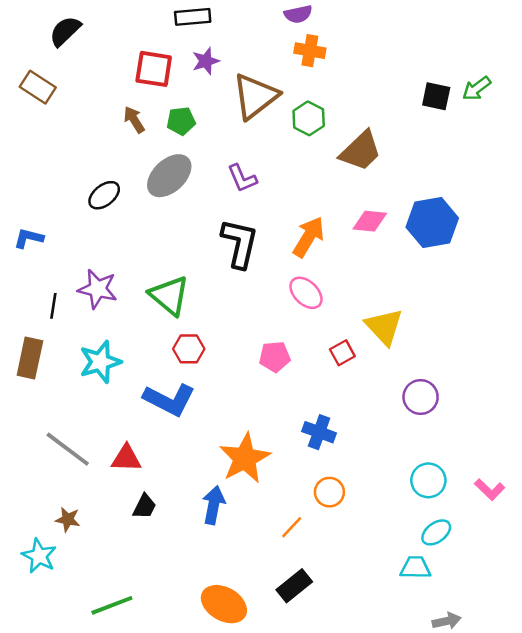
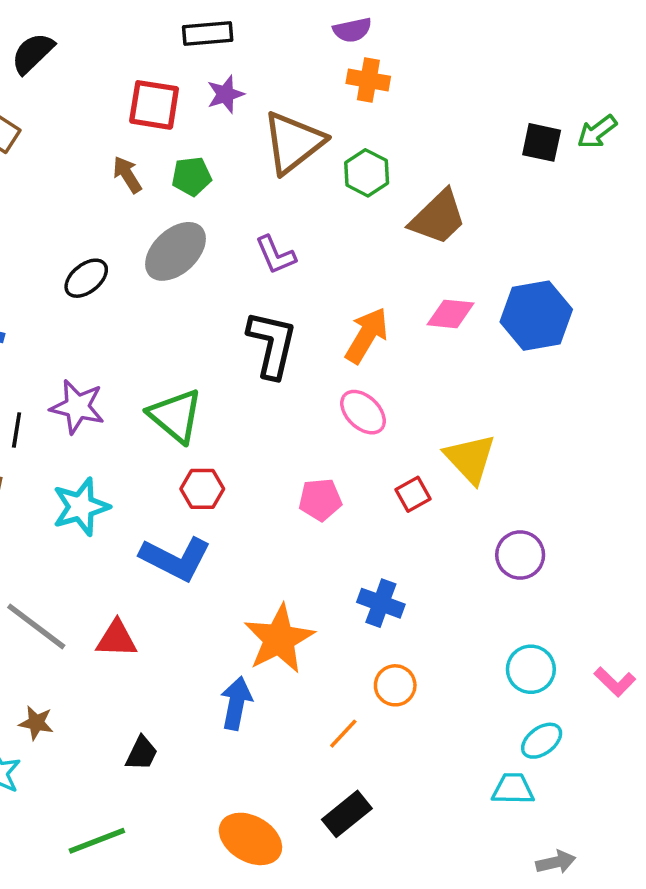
black trapezoid: (145, 506) -> (142, 753), moved

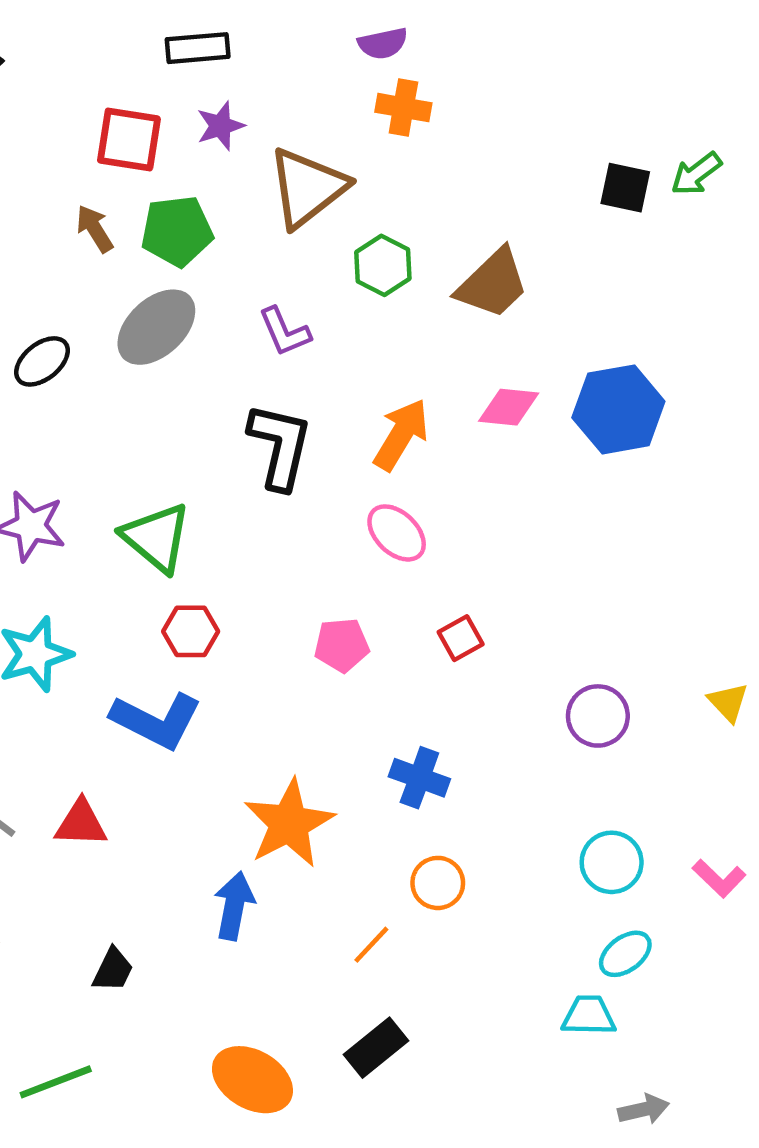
green hexagon: (367, 173) -> (383, 265), moved
green pentagon: (192, 176) -> (177, 231), size x1.4
yellow triangle: (470, 459) -> (728, 702), moved, size x0.6

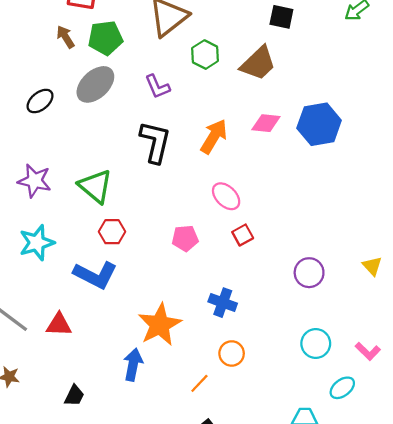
black square: (625, 188) -> (281, 17), moved
pink ellipse: (397, 533) -> (226, 196), moved
cyan ellipse: (625, 954) -> (342, 388), moved

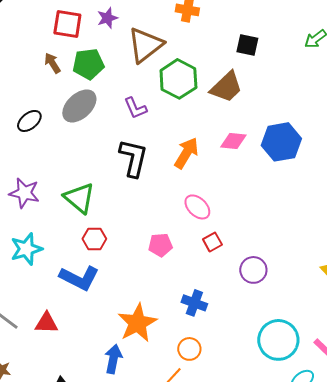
green hexagon: (205, 55) -> (178, 79), size x1.5
purple circle: (309, 273) -> (253, 270), moved
cyan circle: (316, 344) -> (278, 340), size x1.5
orange circle: (232, 353) -> (189, 349), moved

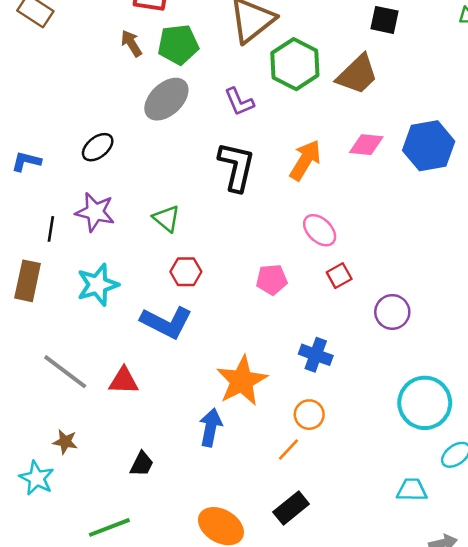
black ellipse: (29, 121) -> (98, 147), moved
green triangle: (79, 198) -> (166, 219), size x0.7

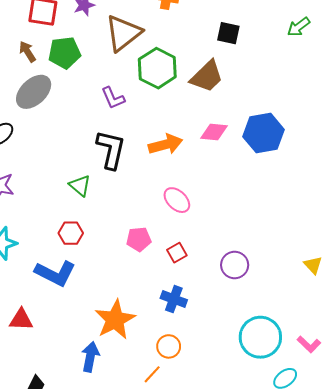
gray ellipse: (166, 99) -> (34, 92), moved
orange arrow: (305, 160) -> (166, 144), turned 44
green triangle: (166, 219) -> (80, 186), moved
red square: (339, 276) -> (177, 253), moved

